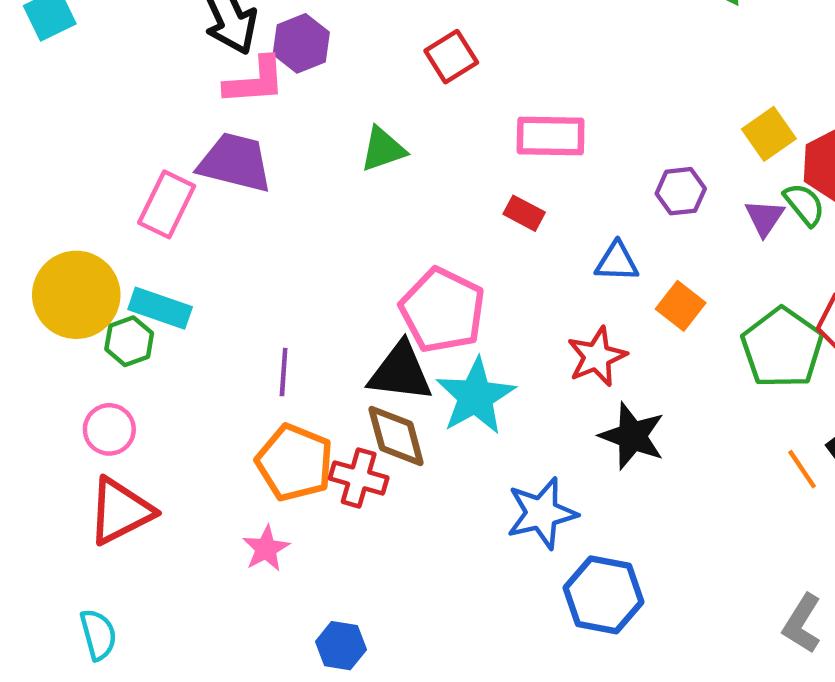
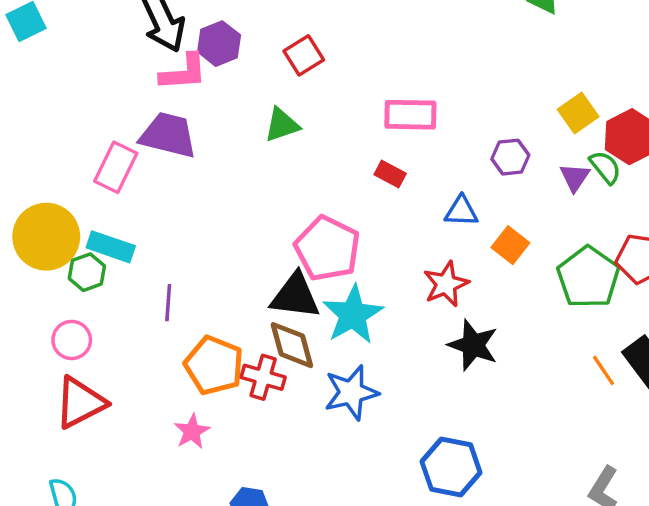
red square: (451, 57) -> (304, 55), moved
purple line: (284, 372) -> (168, 303), moved
blue star: (542, 513) -> (351, 392), moved

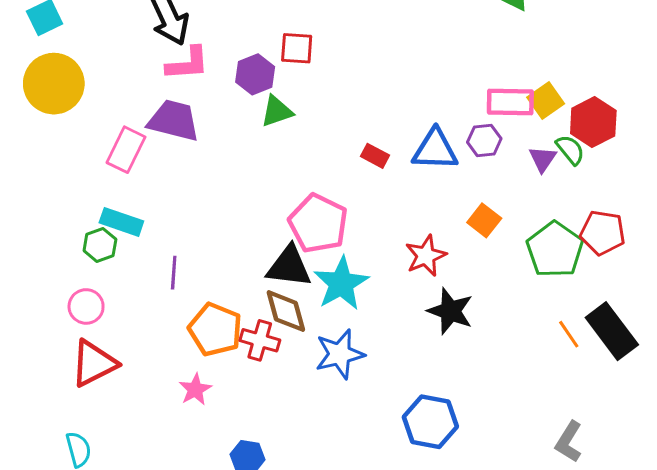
purple hexagon: (219, 44) -> (255, 74), moved
red square: (304, 55) -> (297, 48), turned 36
pink rectangle: (410, 115) -> (510, 102), moved
blue triangle: (461, 211) -> (435, 150), moved, size x1.5
yellow circle: (46, 237) -> (54, 84), moved

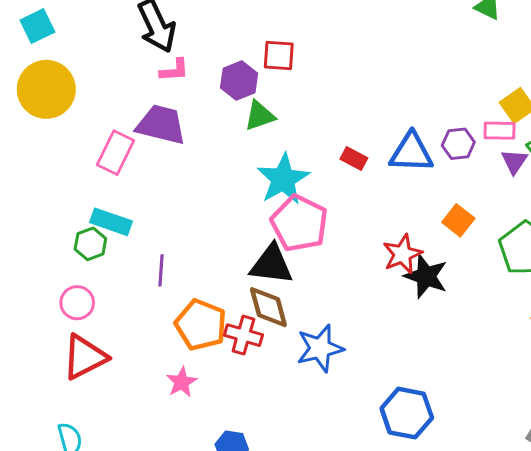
pink L-shape: (188, 64) -> (174, 70), size x0.7
pink rectangle: (510, 102) -> (500, 131), moved, size x0.7
cyan star: (341, 283) -> (283, 179), moved
black star: (450, 311) -> (426, 276), moved

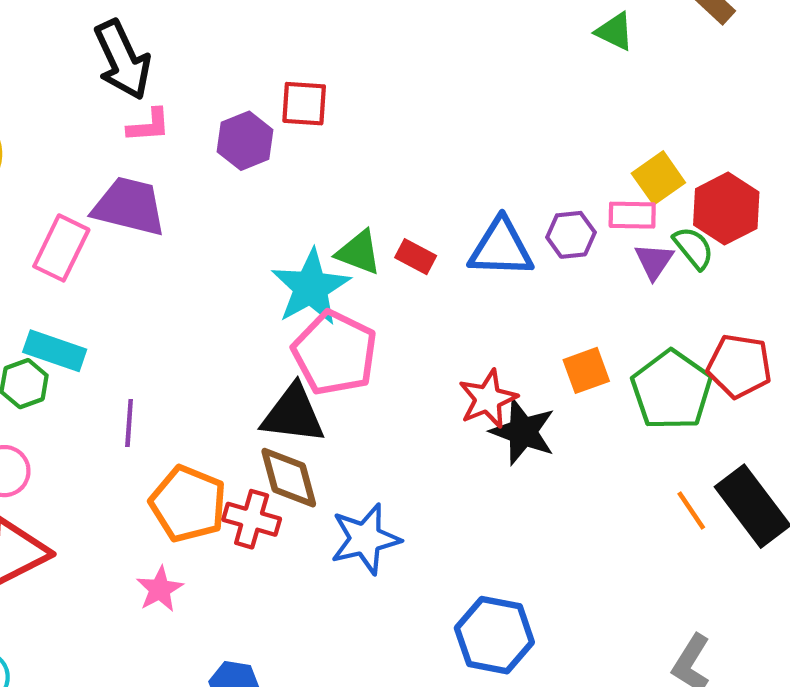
green triangle: (260, 116) -> (359, 252), moved, turned 40
orange square: (458, 220) -> (586, 370), moved, turned 32

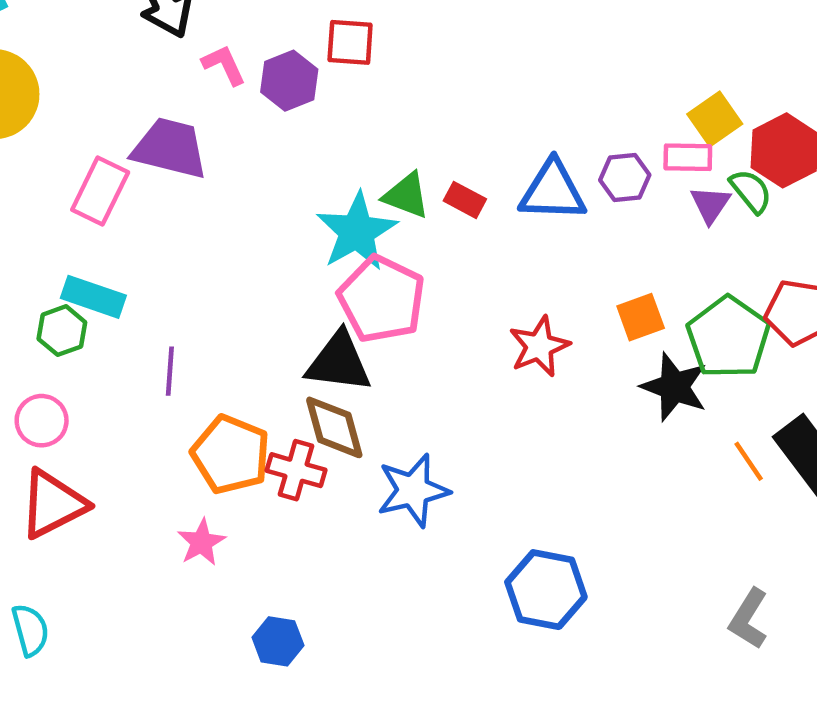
pink L-shape: (149, 125) -> (224, 65), moved, turned -111
black star: (523, 432) -> (674, 387), moved

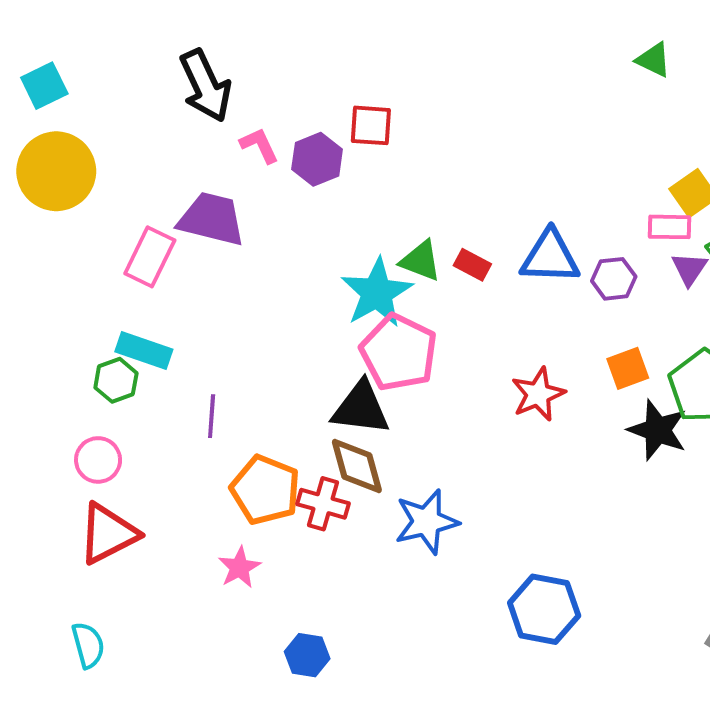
purple hexagon: (625, 177) -> (614, 279), moved

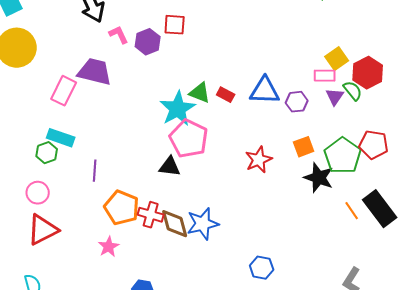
black triangle: (361, 408) -> (170, 167), size x0.7
brown diamond: (357, 466) -> (175, 224), moved
blue hexagon: (544, 609) -> (262, 268), size x0.7

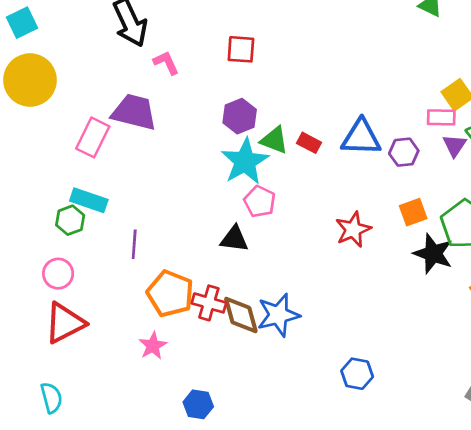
purple hexagon: (148, 42) -> (240, 116), moved
pink pentagon: (189, 139) -> (260, 202), size x0.6

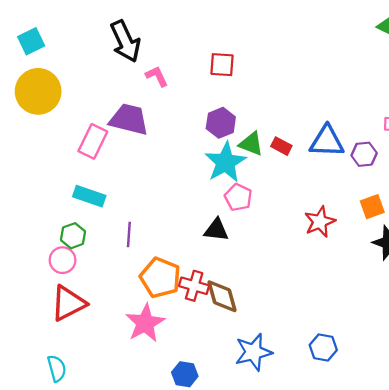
green hexagon: (70, 220) -> (73, 236), moved
blue star: (278, 315) -> (253, 352), moved
pink star: (153, 346) -> (145, 323), size x1.6

